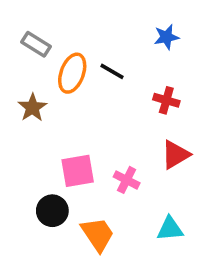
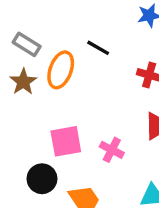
gray rectangle: (36, 44) -> (27, 44), moved
orange ellipse: (72, 73) -> (61, 70), moved

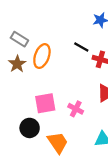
black line: (98, 48) -> (81, 47), moved

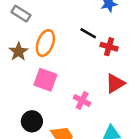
gray rectangle: (19, 39) -> (21, 14), moved
pink square: (45, 103) -> (45, 80), moved, turned 30

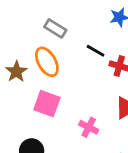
gray rectangle: (21, 14) -> (55, 28), moved
orange ellipse: (45, 43) -> (47, 62), turned -50

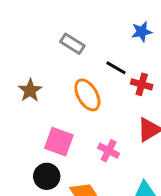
orange ellipse: (47, 62) -> (87, 95), moved
pink square: (47, 104) -> (59, 142), moved

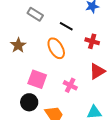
gray rectangle: (72, 44) -> (35, 14), moved
black line: (116, 68) -> (66, 26), moved

